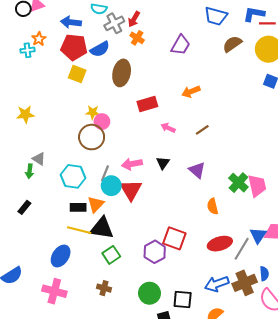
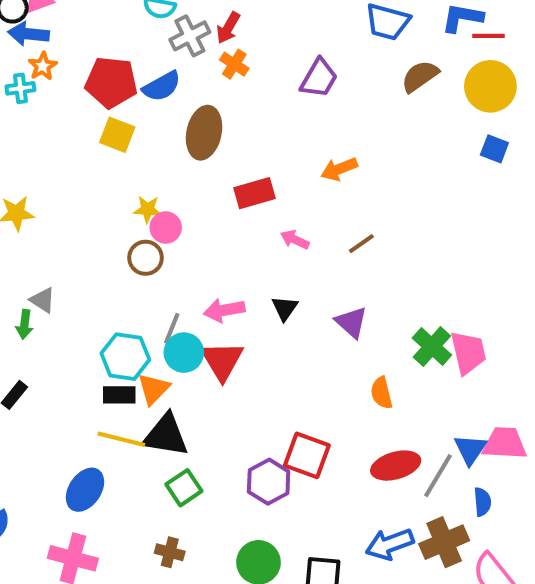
blue arrow: (71, 22) -> (29, 34), moved
brown circle: (92, 137) -> (146, 258), size x0.7
cyan hexagon: (73, 176) -> (125, 357), moved
blue semicircle: (264, 274) -> (482, 502), moved

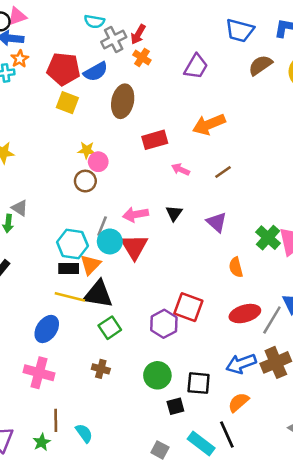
orange arrow: (339, 169) -> (209, 124), size x1.4

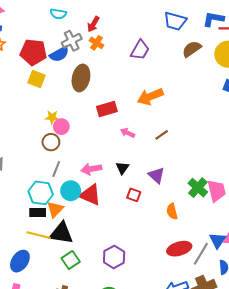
gray cross: (114, 39) -> (72, 41), moved
gray line: (102, 226) -> (56, 169), moved
red triangle: (134, 247) -> (90, 195), turned -35
red square: (188, 307) -> (134, 195), moved, size x0.6

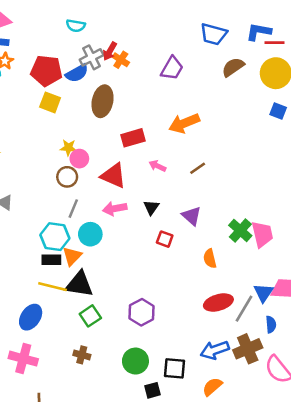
red arrow: (93, 24) -> (110, 51), moved
red triangle: (90, 195) -> (113, 176), moved

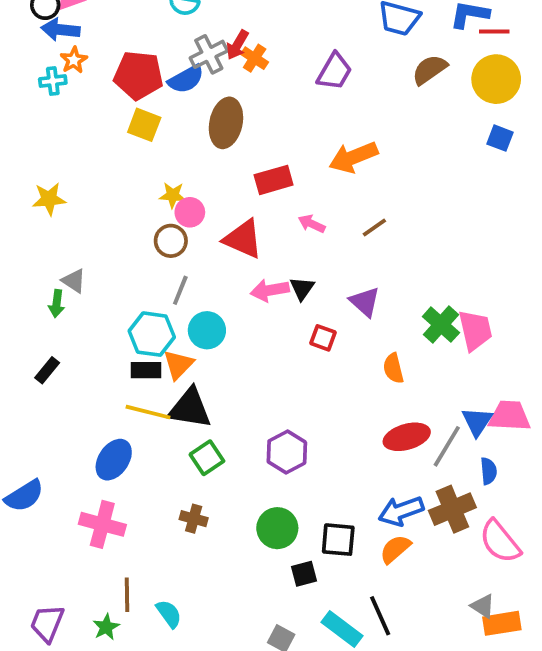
pink arrow: (115, 209) -> (270, 290), moved
orange semicircle: (212, 387) -> (395, 549), moved

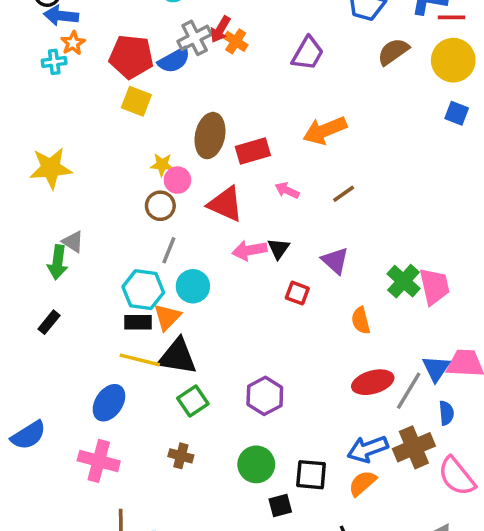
brown ellipse: (226, 123) -> (210, 136), moved
yellow star: (49, 199) -> (51, 168), size x1.4
green arrow: (57, 304) -> (58, 262), size x1.4

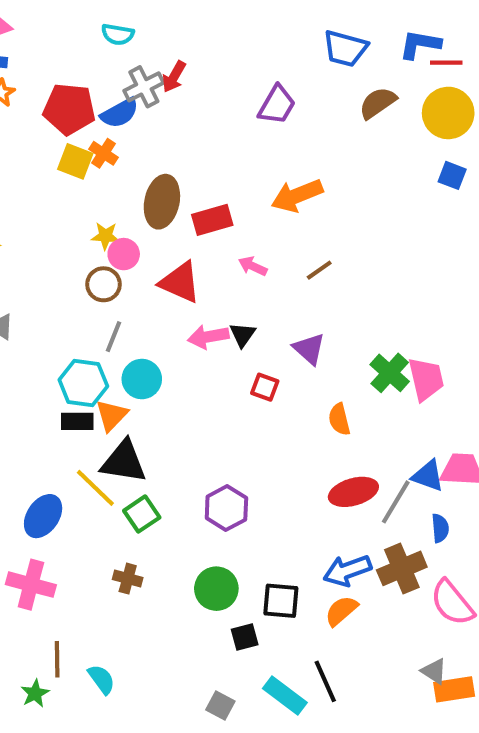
orange cross: (236, 41) -> (103, 153), moved
yellow line: (140, 360) -> (95, 488), moved, turned 30
blue triangle: (436, 368) -> (428, 476), turned -44

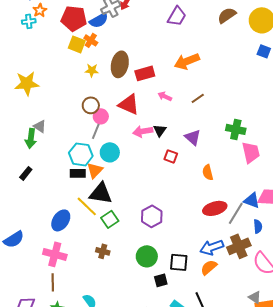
yellow star: (106, 236) -> (92, 70), moved
pink circle: (124, 254) -> (101, 116), moved
green cross: (390, 373) -> (236, 129), moved, turned -30
brown line: (57, 659) -> (53, 282), moved

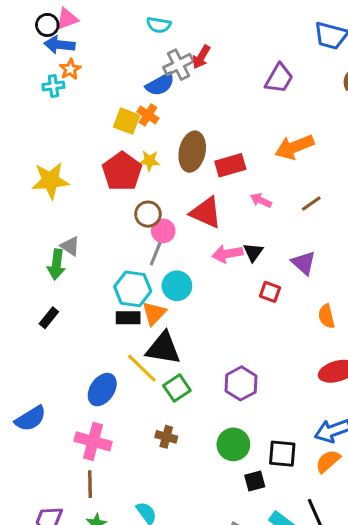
red pentagon: (74, 18) -> (122, 171), moved, turned 30

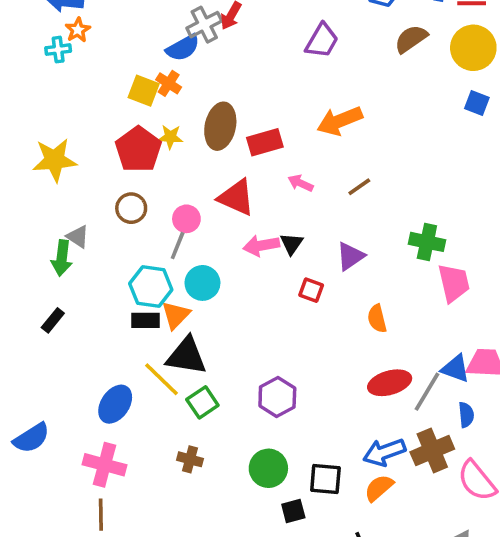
brown circle: (148, 214) -> (131, 208), moved
purple triangle: (304, 263) -> (350, 256), turned 44

